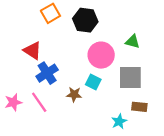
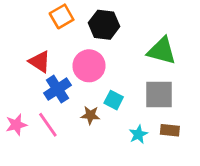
green triangle: (133, 42) -> (162, 51), size x1.6
pink circle: (101, 55) -> (89, 66), moved
cyan star: (119, 121) -> (138, 134), moved

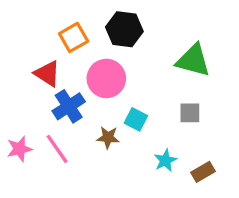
orange square: (62, 16) -> (74, 37), moved
gray square: (159, 95) -> (190, 113), size x0.6
brown rectangle: (170, 130) -> (203, 172), moved, turned -36

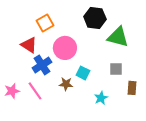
black hexagon: (124, 29) -> (95, 18), moved
brown rectangle: (203, 172) -> (132, 88), moved, turned -56

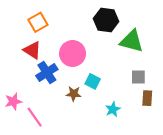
orange square: (45, 23) -> (38, 22), moved
gray square: (116, 69) -> (138, 77), moved
pink line: (35, 91) -> (35, 117), moved

